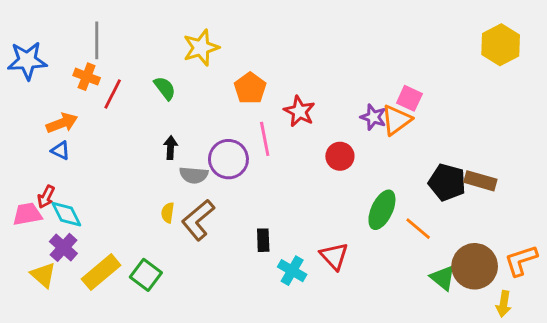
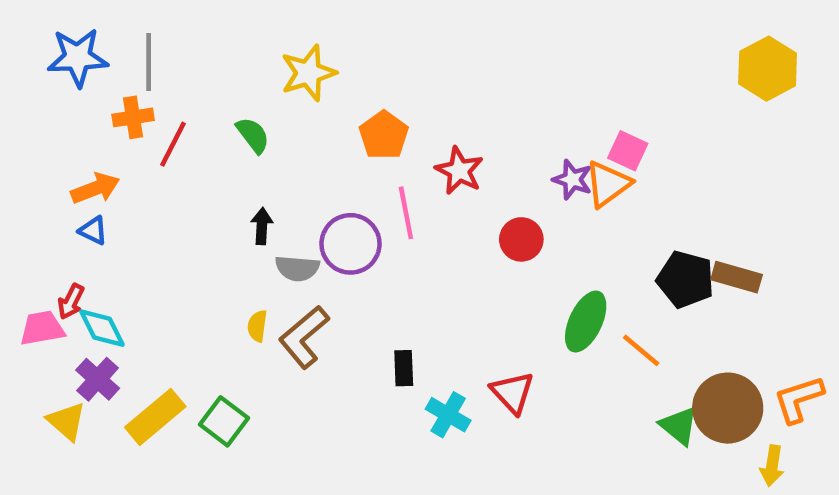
blue star: (27, 61) -> (78, 57), moved
orange cross: (87, 77) -> (133, 117), turned -30

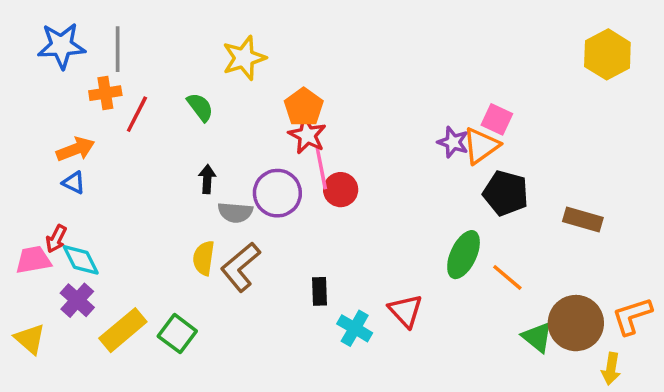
red star: (459, 171) -> (307, 135), moved
red circle: (521, 239) -> (341, 190), moved
black pentagon: (686, 279) -> (506, 193), moved
yellow semicircle: (257, 326) -> (204, 258), size x1.4
yellow triangle: (67, 421) -> (30, 339), moved

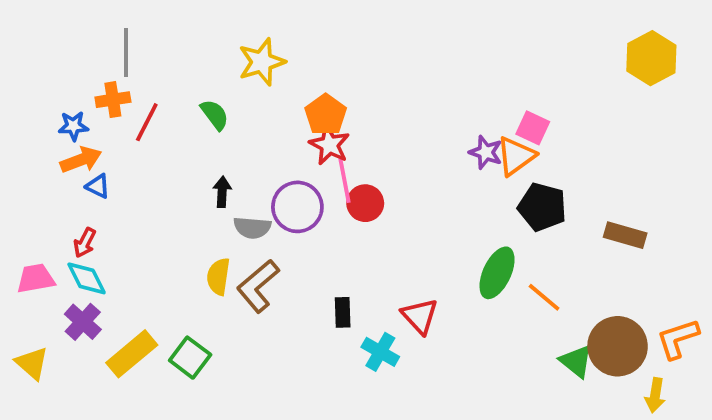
blue star: (61, 46) -> (73, 126), moved, size x0.6
blue triangle: (74, 183) -> (98, 186), moved
red arrow: (56, 239) -> (85, 243), moved
red triangle: (406, 311) -> (420, 316), moved

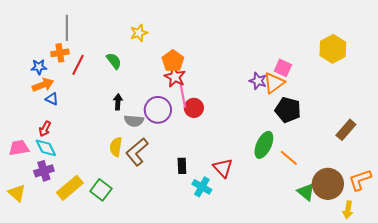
yellow hexagon: (651, 58) -> (333, 49), moved
yellow star: (262, 62) -> (139, 33), size x0.7
brown rectangle: (625, 235) -> (346, 130), moved, turned -65
purple cross: (83, 322) -> (44, 171), turned 30

